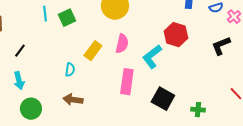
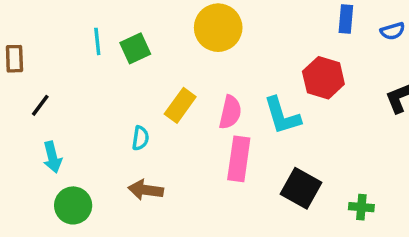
pink semicircle: (122, 44) -> (230, 112), moved
black line: (20, 51) -> (40, 105), moved
cyan L-shape: (152, 57) -> (282, 116), turned -70

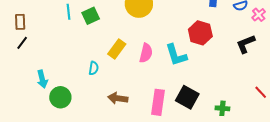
black line: (40, 105) -> (22, 43), moved
pink rectangle: (239, 159) -> (158, 102), moved
brown arrow: (146, 190) -> (118, 98), moved
green circle: (73, 205) -> (60, 97), moved

